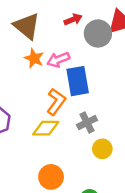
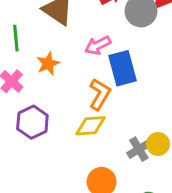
orange star: (34, 58) -> (48, 64), moved, turned 30
gray cross: (87, 122) -> (139, 149), moved

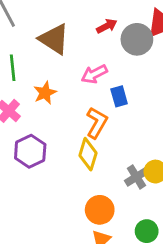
blue rectangle: (122, 68) -> (119, 96), size x0.6
yellow diamond: (90, 126) -> (88, 154), turned -68

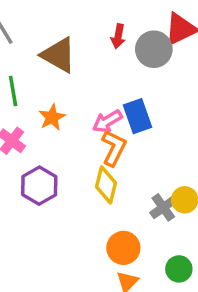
red arrow: (107, 26) -> (118, 36), turned 132
pink arrow: (94, 74) -> (107, 121), moved
blue rectangle: (119, 96) -> (137, 116), size x1.4

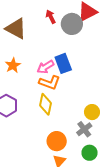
red arrow: (118, 36) -> (51, 17), turned 144
orange L-shape: (114, 148) -> (50, 83), turned 85
gray cross: (163, 207) -> (84, 129), moved

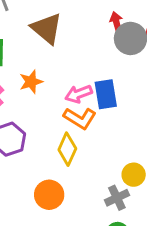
red arrow: (51, 17) -> (116, 22), moved
orange circle: (57, 141) -> (49, 195), moved

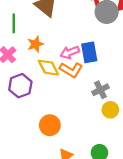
yellow diamond: (67, 149) -> (48, 68), moved, turned -50
gray cross: (117, 198) -> (100, 90), moved

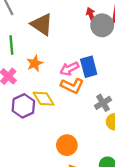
yellow diamond: (48, 68) -> (44, 99), moved
orange circle: (50, 125) -> (67, 145), moved

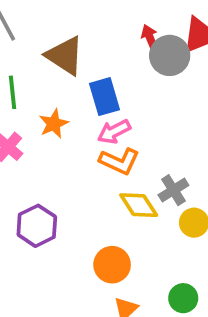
blue rectangle: (89, 67) -> (105, 97), moved
yellow diamond: (44, 99) -> (139, 205), moved
purple hexagon: (23, 106) -> (37, 226), moved

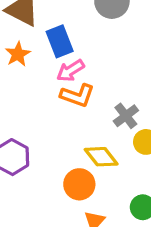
orange star: (54, 124) -> (18, 54), moved
yellow diamond: (139, 205) -> (101, 157), moved

